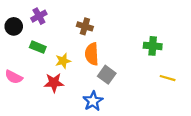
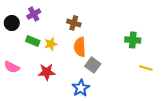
yellow star: (63, 61) -> (51, 44), moved

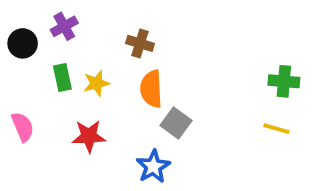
green cross: (133, 40) -> (284, 81), moved
green rectangle: (33, 41) -> (62, 77), turned 56
pink semicircle: (12, 67) -> (23, 127), turned -140

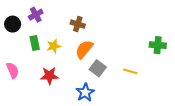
orange semicircle: (151, 89) -> (84, 49), turned 42
yellow line: (276, 129) -> (130, 71), moved

